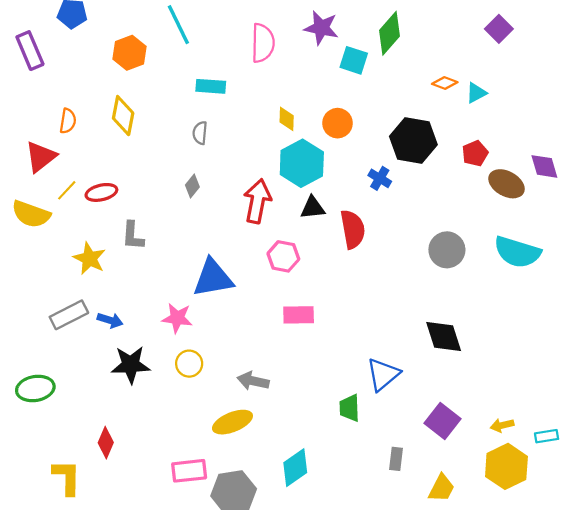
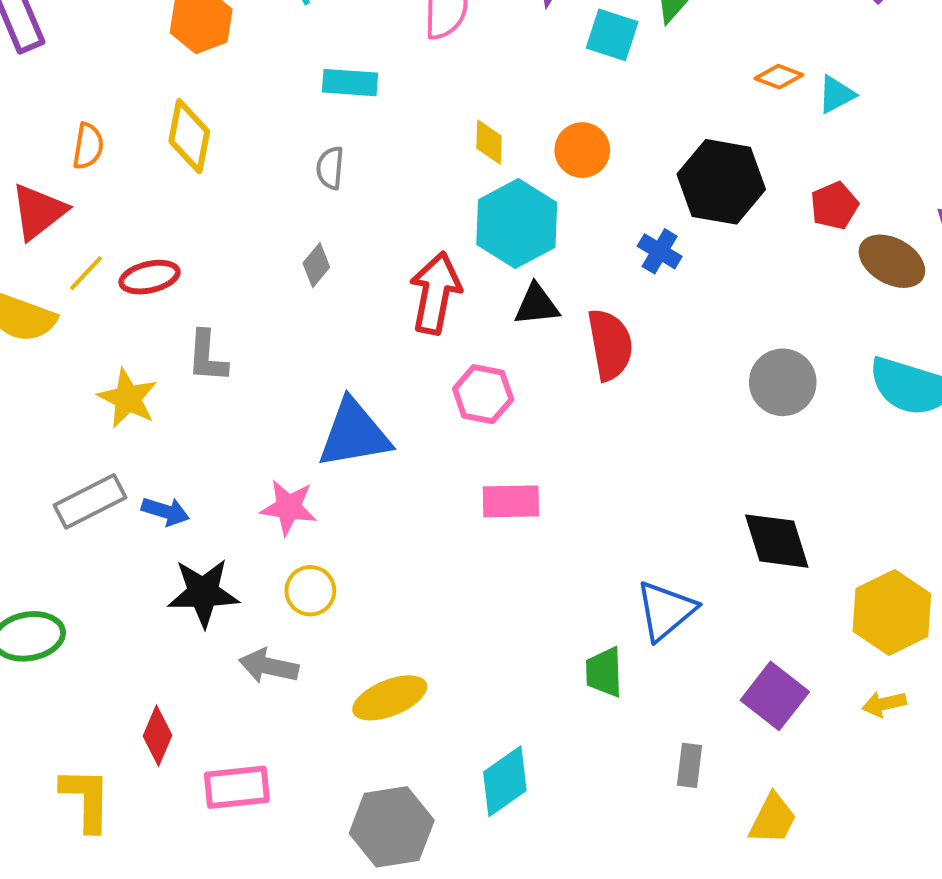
gray arrow: (253, 381) -> (269, 666), moved
yellow hexagon: (506, 466) -> (892, 613), moved
pink rectangle: (189, 471) -> (237, 787), moved

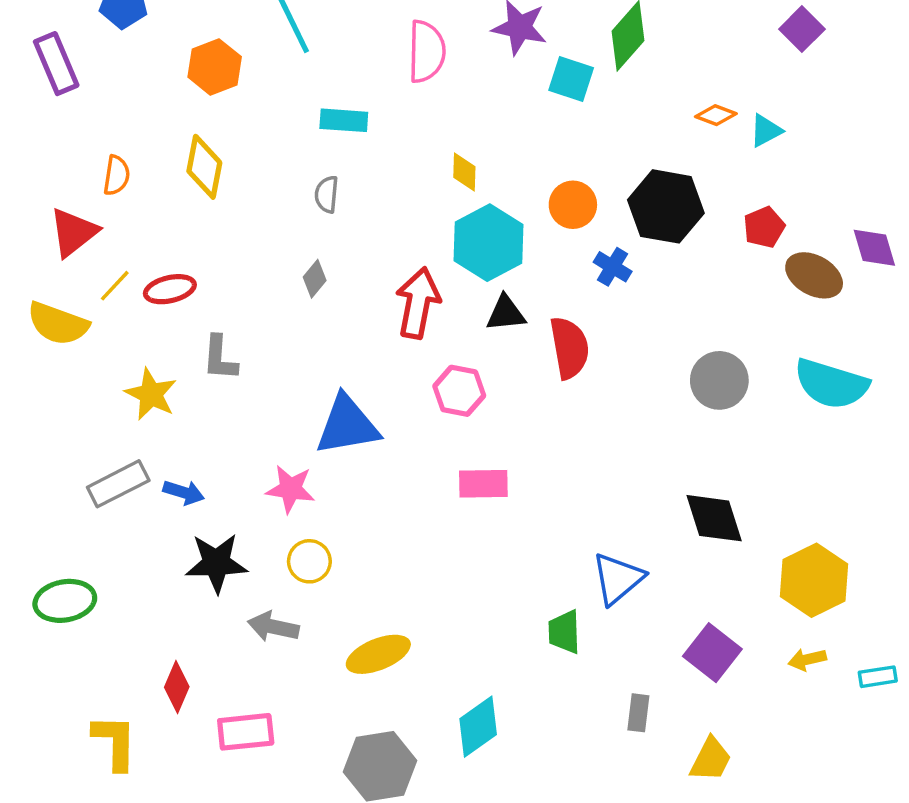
orange circle: (582, 150) -> (573, 205), moved

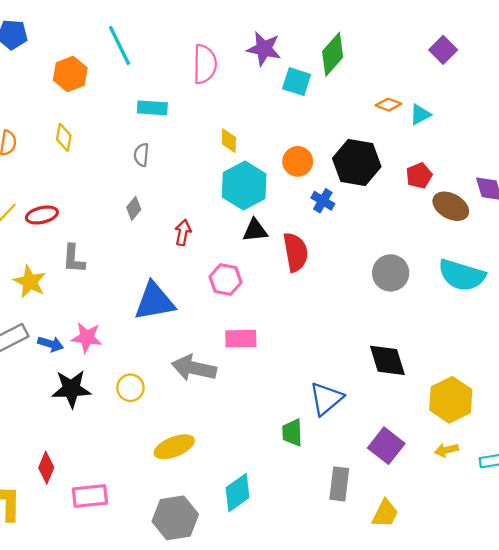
yellow diamond: (204, 167) -> (64, 137), size x0.7
red arrow: (418, 303) -> (183, 232), moved, size x0.6
pink star: (290, 489) -> (87, 337), moved
gray arrow: (273, 627) -> (194, 368), moved, size x1.4
gray rectangle: (638, 713) -> (339, 484), size x1.4

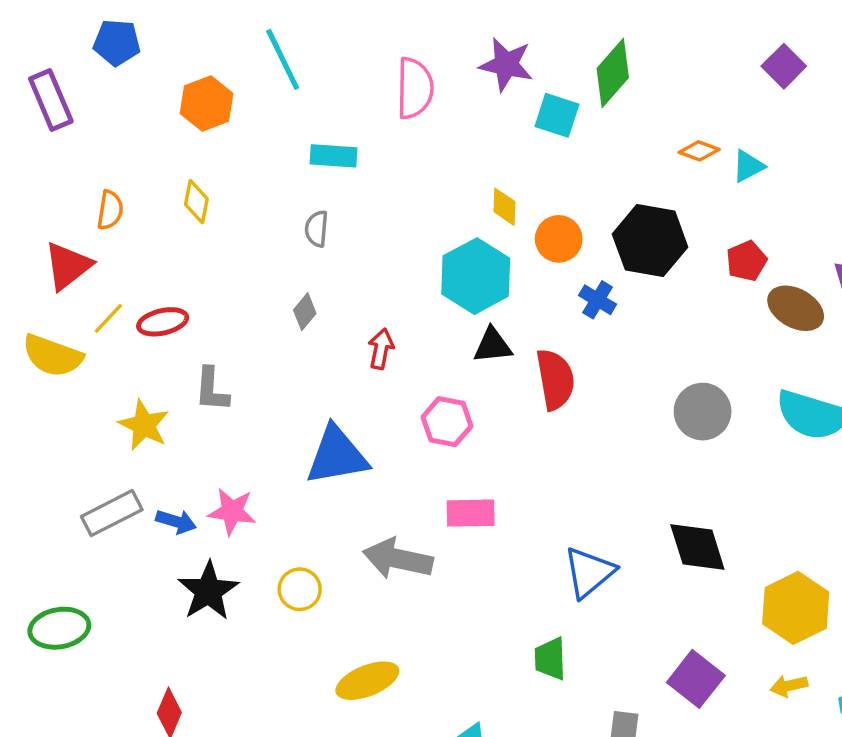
yellow diamond: (229, 141) -> (504, 207), moved
black star: (71, 389) -> (208, 591), turned -30
blue triangle: (326, 399) -> (589, 572), moved

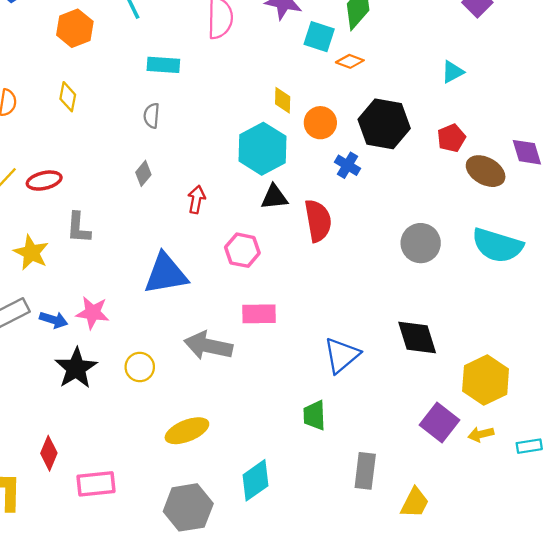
orange diamond: (699, 151) -> (350, 61), moved
purple square: (696, 679) -> (440, 422), moved

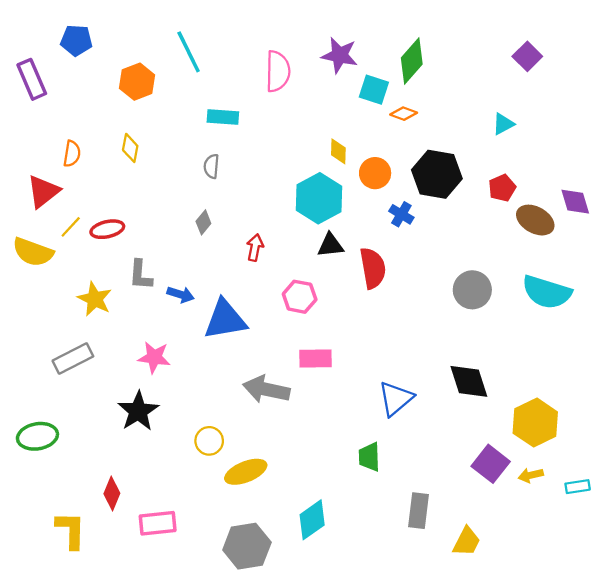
blue arrow: (54, 320) -> (181, 294), moved
yellow circle: (140, 367) -> (209, 441), moved

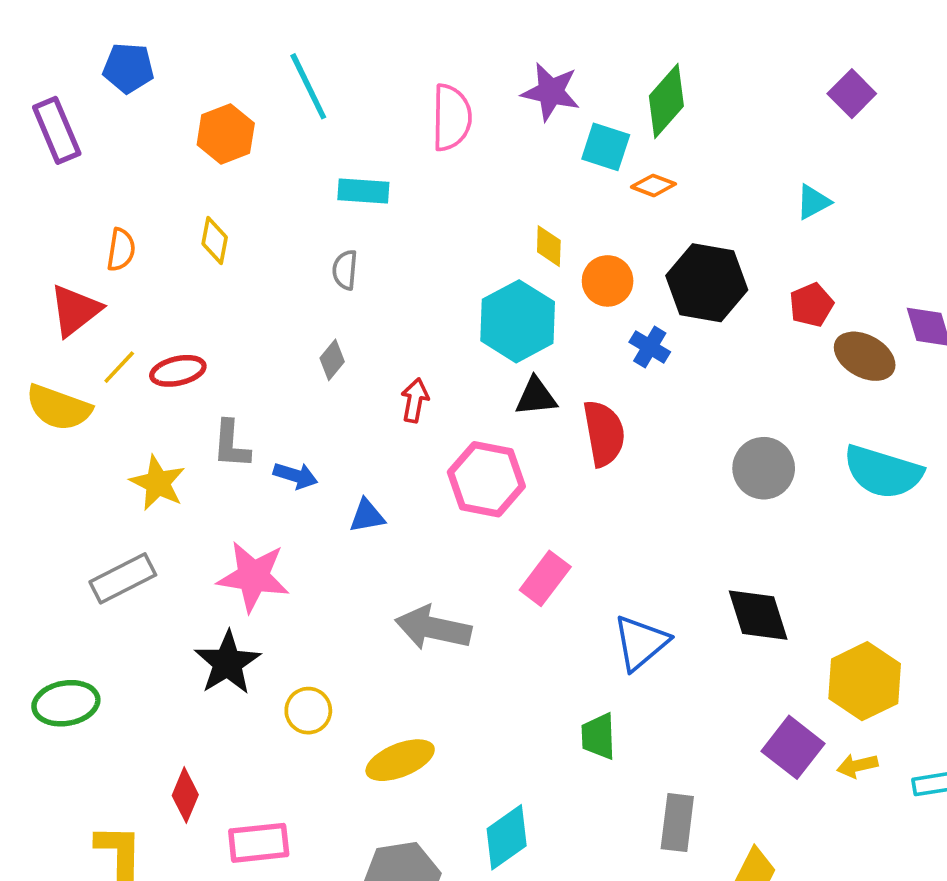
pink hexagon: (300, 297) -> (486, 479), size x1.4
blue triangle: (225, 320) -> (367, 516), size x0.5
pink star: (154, 357) -> (253, 577), size x1.4
pink rectangle: (316, 358) -> (545, 578), moved, turned -52
yellow circle: (209, 441) -> (308, 711), moved

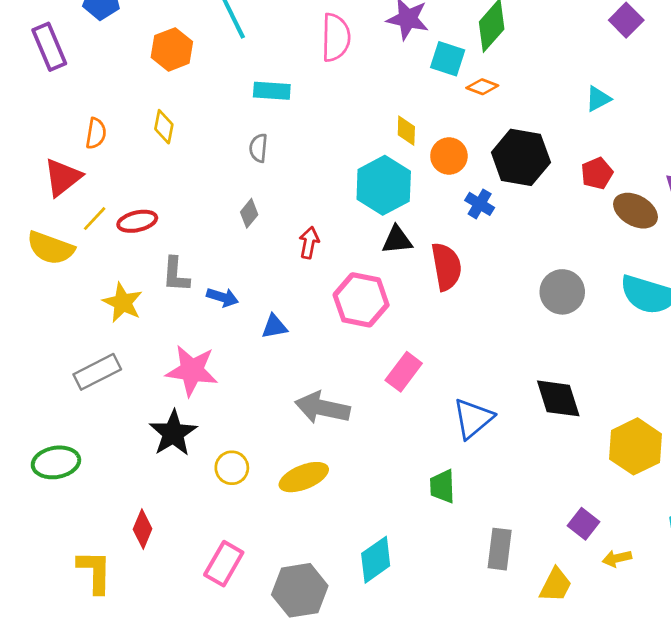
purple square: (793, 747) -> (584, 524), moved, size x0.7
yellow ellipse: (400, 760) -> (304, 477), moved
yellow arrow: (857, 766) -> (617, 558), moved
pink rectangle: (259, 843) -> (224, 564), moved, turned -54

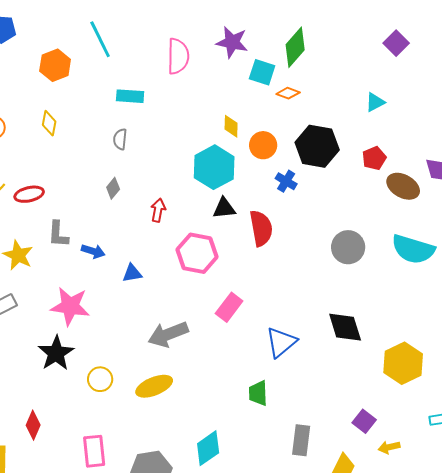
gray arrow: (322, 408) -> (168, 334), turned -33
pink rectangle: (224, 564) -> (94, 451), turned -36

